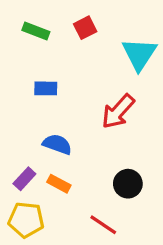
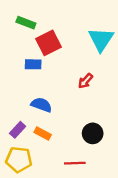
red square: (85, 28) -> (49, 43), moved, size x1.5
red arrow: (118, 111) -> (85, 81), size x0.6
red line: (103, 225) -> (75, 163), turned -36

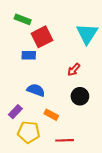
orange rectangle: (43, 133) -> (51, 115), moved
black circle: (93, 133) -> (80, 96), moved
yellow pentagon: (19, 160) -> (29, 132), moved

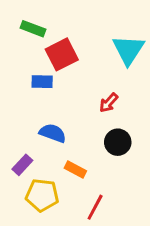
red line: (65, 140) -> (95, 207), turned -60

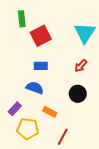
green rectangle: (33, 29) -> (22, 19), turned 63
blue rectangle: (42, 82) -> (41, 66), moved
red arrow: (109, 103) -> (81, 66), moved

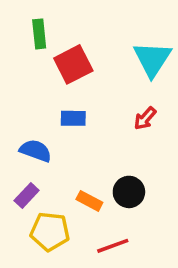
blue semicircle: (35, 88) -> (36, 151), moved
black circle: (78, 94) -> (129, 192), moved
red line: (63, 137) -> (113, 246), turned 42

